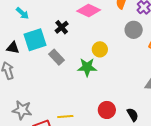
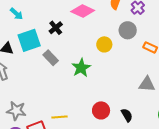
yellow circle: (100, 49) -> (104, 44), moved
green star: (87, 67) -> (81, 68), turned -30

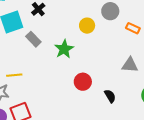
red circle: (101, 110) -> (83, 82), moved
yellow line: (60, 117) -> (14, 75), moved

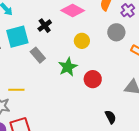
yellow circle: (87, 26) -> (82, 41), moved
red circle: (83, 82) -> (93, 79), moved

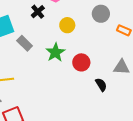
black cross: (45, 26) -> (38, 12), moved
black semicircle: (111, 117) -> (101, 85), moved

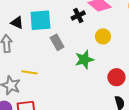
red circle: (81, 62) -> (116, 77), moved

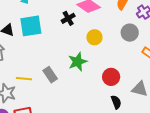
gray rectangle: (57, 42) -> (50, 75), moved

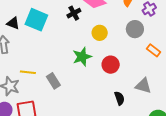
cyan square: (31, 26) -> (36, 20), turned 30
gray rectangle: (50, 75) -> (53, 81), moved
red circle: (111, 77) -> (111, 65), moved

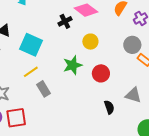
cyan square: (36, 20) -> (31, 45), moved
gray circle: (135, 29) -> (132, 45), moved
yellow line: (28, 72) -> (31, 72), moved, turned -42

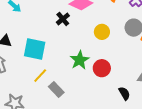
yellow circle: (90, 42) -> (102, 32), moved
red circle: (101, 73) -> (102, 68), moved

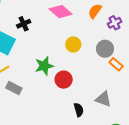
black cross: (63, 19) -> (24, 24), moved
gray rectangle: (56, 90) -> (14, 88), turned -35

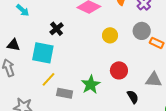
green star: (44, 66) -> (91, 85), moved
red circle: (64, 80) -> (119, 70), moved

